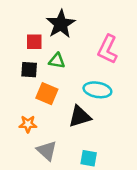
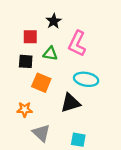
black star: (61, 24) -> (54, 21), size x0.6
pink L-shape: (108, 49) -> (77, 44), moved

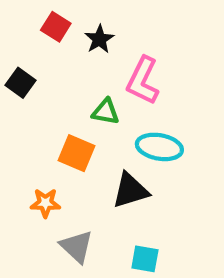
red square: (30, 37) -> (56, 27), moved, turned 32
green triangle: (50, 54) -> (106, 112), moved
black square: (26, 61) -> (21, 83), moved, turned 32

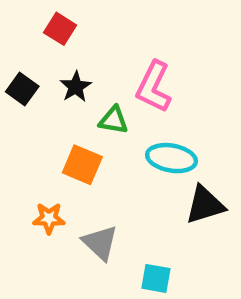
black star: (99, 39) -> (76, 87), moved
black triangle: (130, 190) -> (205, 205), moved
gray triangle: (77, 246) -> (100, 243), moved

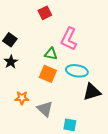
red square: (60, 29) -> (45, 13), moved, turned 32
black star: (76, 87) -> (11, 62), moved
orange square: (82, 165) -> (48, 74), moved

